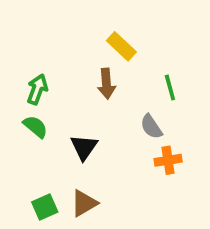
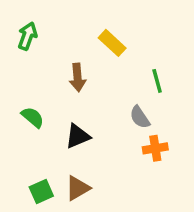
brown arrow: (106, 84) -> (78, 77), moved
green arrow: (37, 89) -> (27, 36), moved
black triangle: (84, 147) -> (78, 136), turned 32

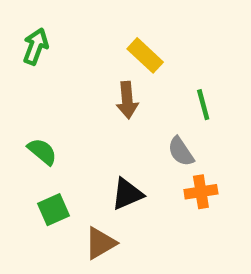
brown arrow: (78, 77) -> (127, 100), moved
black triangle: (78, 136) -> (127, 194), moved
green square: (41, 192) -> (53, 210), moved

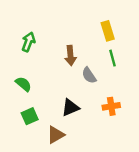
green arrow: (36, 46) -> (28, 42), moved
yellow rectangle: (145, 55) -> (108, 31), moved, turned 30
gray semicircle: (181, 152) -> (89, 75), moved

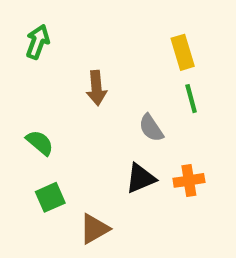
green arrow: (28, 42) -> (38, 42), moved
brown arrow: (70, 56) -> (96, 88), moved
black triangle: (70, 108) -> (141, 178), moved

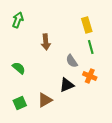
orange cross: (189, 180) -> (90, 76), moved, turned 32
green square: (50, 197) -> (20, 103), moved
brown triangle: (94, 229) -> (45, 100), moved

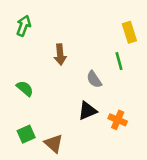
yellow rectangle: (87, 25) -> (129, 32), moved
orange cross: (90, 76) -> (118, 120), moved
brown triangle: (45, 100) -> (54, 143), moved, turned -49

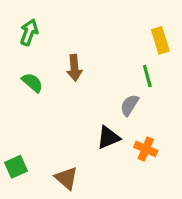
gray semicircle: (94, 79) -> (129, 105), moved, turned 66
green semicircle: (25, 88) -> (32, 82), moved
green square: (26, 134) -> (16, 167), moved

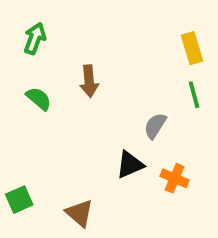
green line: (147, 76) -> (194, 95), moved

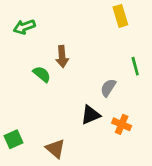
green arrow: (35, 38) -> (24, 27), turned -130
yellow rectangle: (192, 48) -> (120, 16), moved
green semicircle: (39, 99) -> (42, 74), moved

